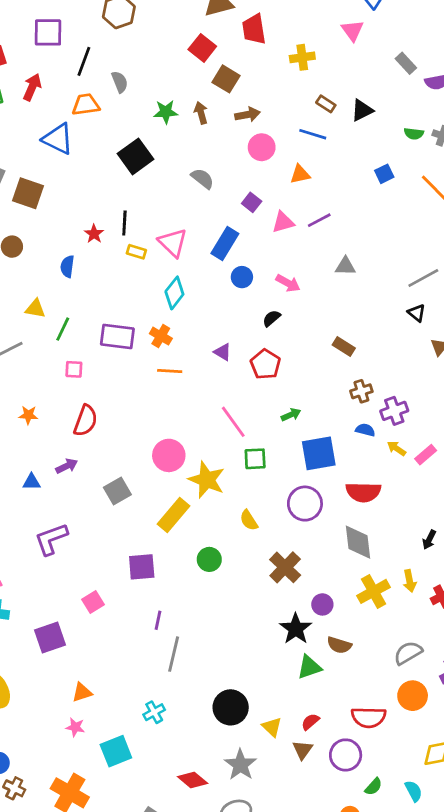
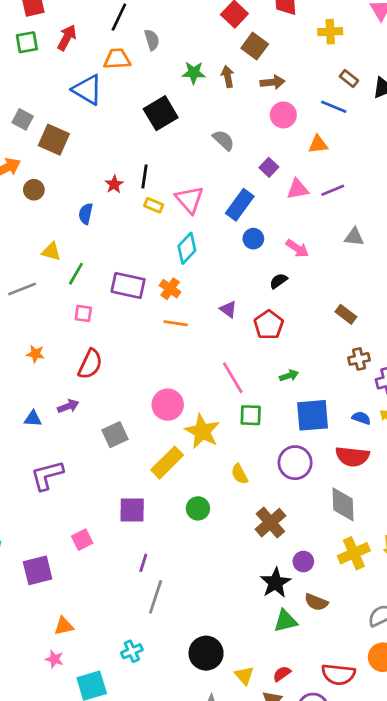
blue semicircle: (365, 430) -> (361, 418), moved

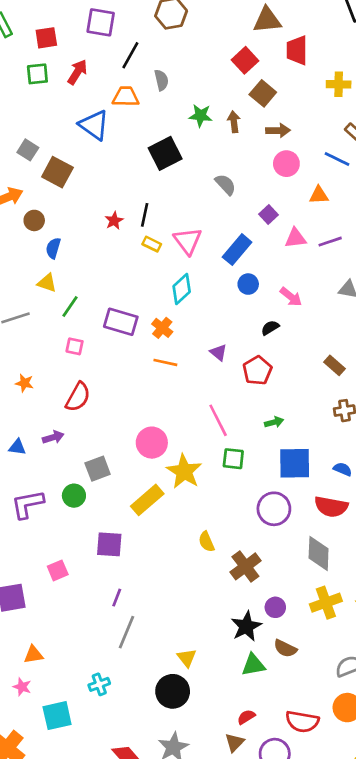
blue semicircle: (86, 214) -> (53, 248), moved
yellow semicircle: (239, 474) -> (206, 542), moved
green circle: (198, 508) -> (74, 496), moved
yellow triangle: (244, 676) -> (187, 658), moved

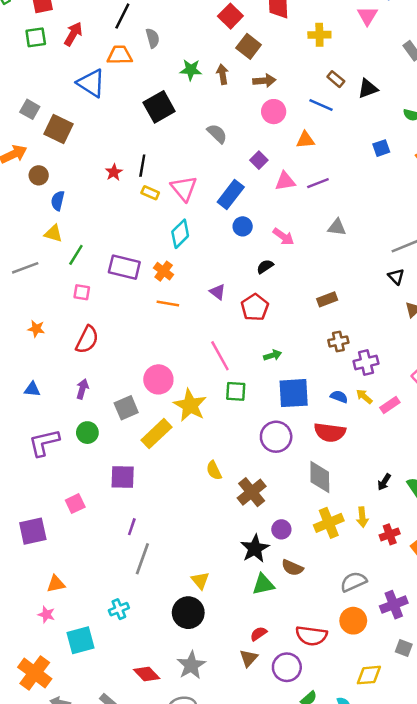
brown rectangle: (335, 365) -> (327, 299), turned -60
purple arrow: (53, 437) -> (82, 389), moved, turned -54
gray square: (98, 469) -> (126, 408), moved

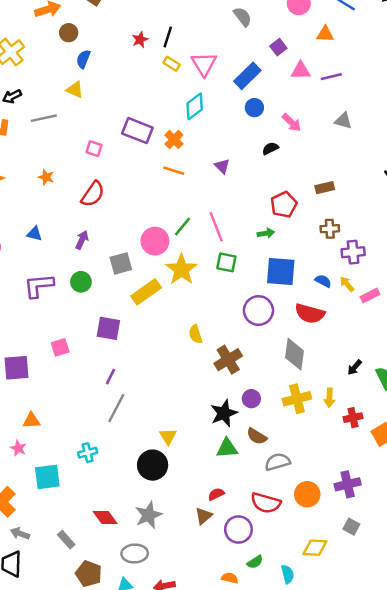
green line: (76, 255) -> (183, 226), moved
red pentagon: (255, 307) -> (284, 205), moved
gray semicircle: (353, 582) -> (277, 462), moved

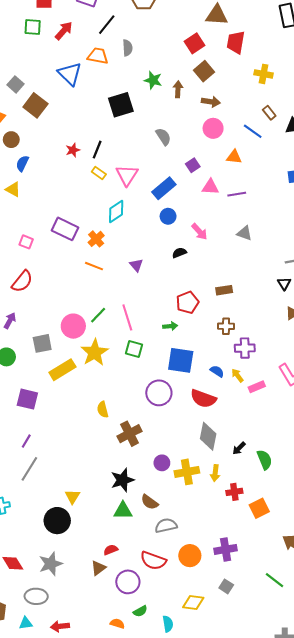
gray diamond: (295, 354) -> (208, 436), moved
purple circle: (251, 399) -> (162, 463), moved

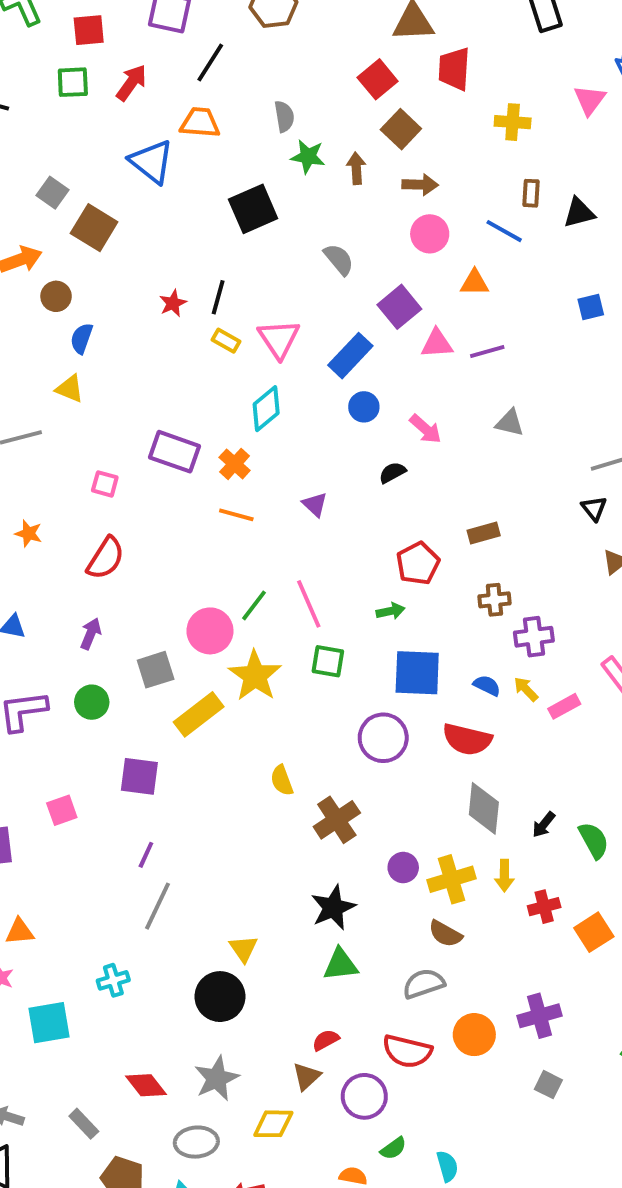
gray semicircle: (127, 48) -> (284, 116), moved
brown rectangle: (269, 113) -> (531, 193), turned 48
purple square: (193, 165) -> (399, 307), size x1.5
brown semicircle: (150, 502) -> (445, 934), moved
yellow diamond: (193, 602) -> (273, 1124), moved

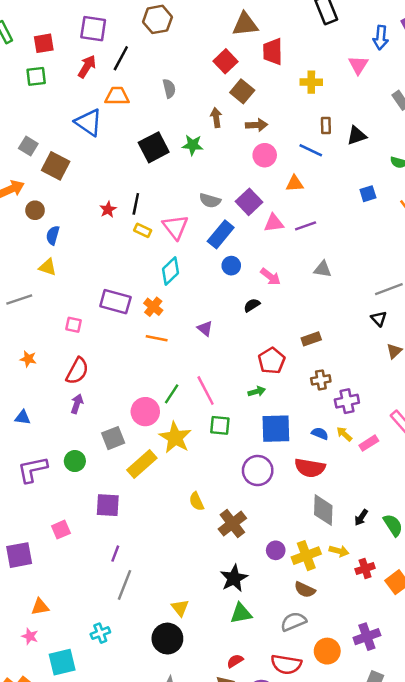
red arrow: (131, 83) -> (87, 66), moved
green star: (308, 156) -> (193, 145), moved
gray semicircle: (339, 259) -> (210, 201), moved, turned 150
purple arrow: (91, 634) -> (77, 404), moved
yellow arrow: (504, 876) -> (339, 551), turned -72

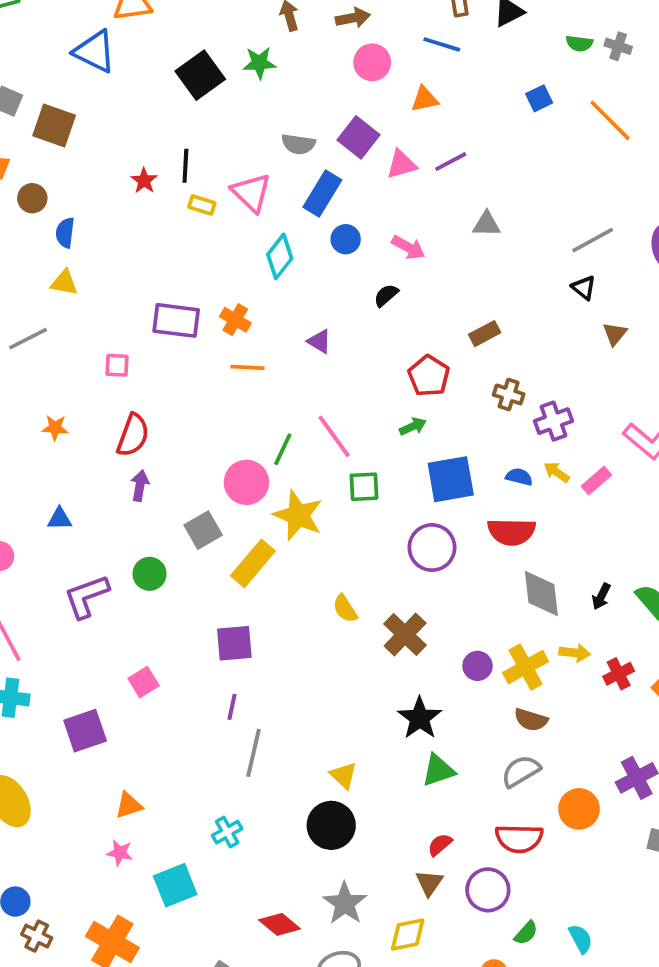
cyan diamond: (171, 271) -> (280, 256), moved
brown cross: (321, 380) -> (509, 394), turned 36
purple square: (108, 505) -> (234, 643), moved

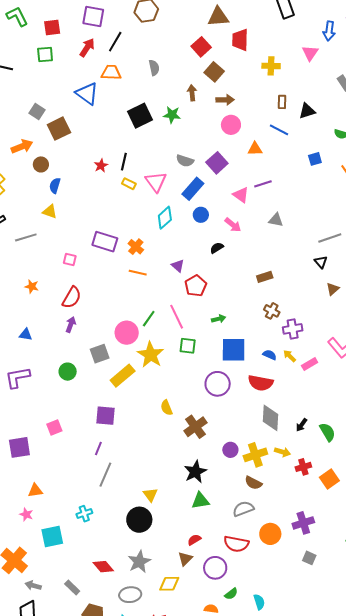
blue line: (442, 44) -> (279, 130), moved
brown square: (54, 126) -> (59, 129), turned 35
pink triangle: (401, 164) -> (241, 195), moved, turned 42
red pentagon: (429, 376) -> (196, 286), moved
purple L-shape: (86, 596) -> (18, 377), moved

